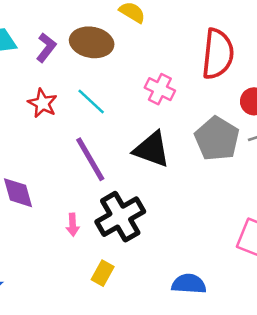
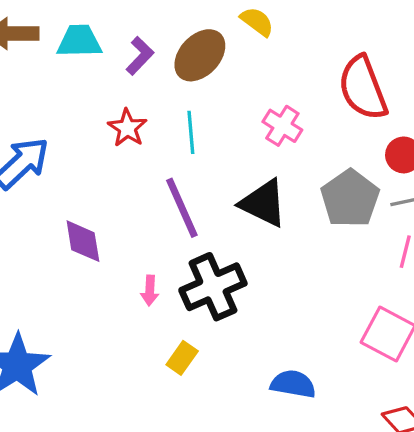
brown ellipse: (92, 42) -> (200, 55), turned -63
red semicircle: (218, 54) -> (363, 88), turned 147
cyan line: (91, 101) -> (191, 132), turned 36

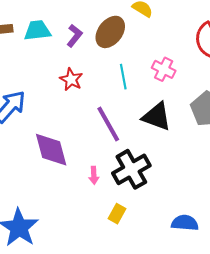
cyan line: (191, 132) -> (123, 77), moved
purple diamond: (83, 241) -> (51, 150), size x1.4

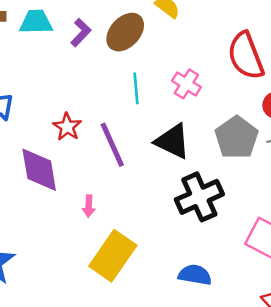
red star: (71, 79) -> (67, 127), moved
black cross: (131, 169) -> (199, 197), moved
yellow rectangle: (117, 214) -> (113, 256), size x2.0

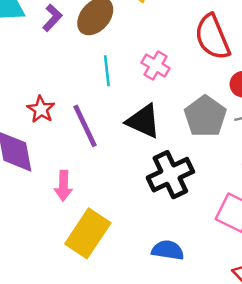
pink arrow: (89, 206) -> (63, 186), size x1.4

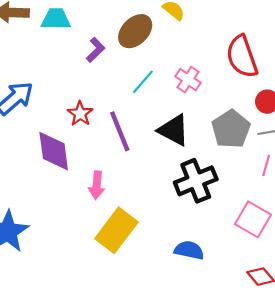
purple L-shape: (52, 18) -> (96, 50), moved
cyan line: (107, 71) -> (143, 82), turned 44

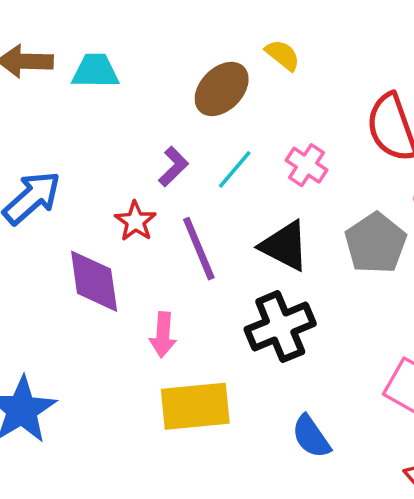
purple L-shape: (96, 50) -> (173, 167), moved
black cross: (196, 181) -> (280, 327), moved
yellow rectangle: (116, 230) -> (195, 406), turned 48
blue semicircle: (189, 250) -> (311, 437), turned -136

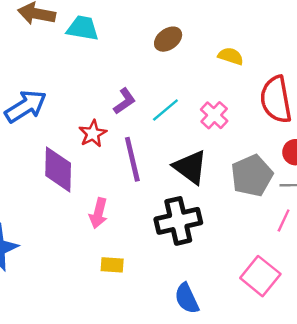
yellow semicircle: (283, 55) -> (231, 56), moved, turned -30
brown ellipse: (222, 89) -> (168, 39), moved, size x0.7
yellow rectangle: (195, 406) -> (112, 265), size x0.5

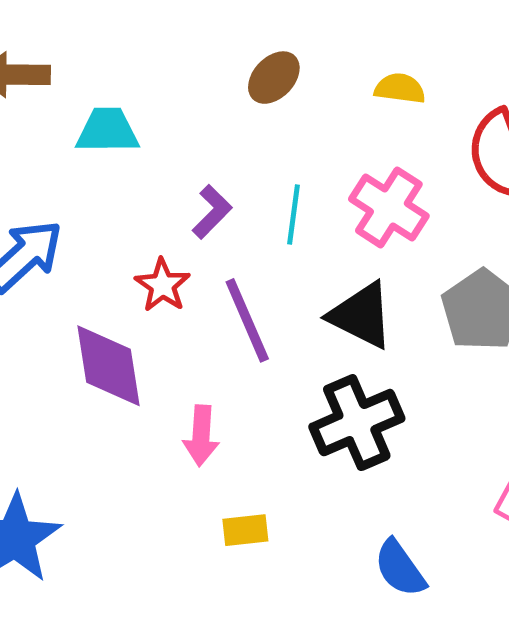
cyan trapezoid: (83, 28) -> (107, 131), moved
cyan line: (165, 110) -> (294, 214), turned -32
pink cross: (214, 115) -> (389, 207), size x1.4

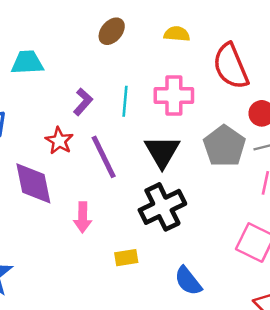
pink cross: (389, 207) -> (174, 95), turned -30
black triangle: (361, 315) -> (162, 152), turned 36
yellow rectangle: (245, 530) -> (126, 258), moved

